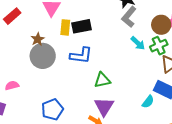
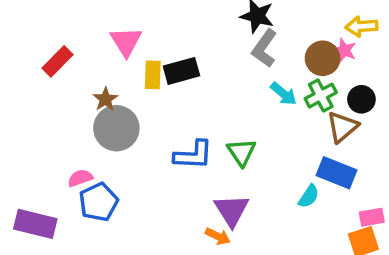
blue L-shape: (81, 55) -> (193, 155), moved
green triangle: (102, 80) -> (242, 152), moved, turned -48
pink semicircle: (12, 86) -> (80, 178), moved
blue pentagon: (52, 109) -> (99, 202), moved

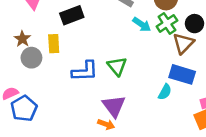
yellow rectangle: (153, 75) -> (54, 44), moved
gray circle: (116, 128) -> (31, 58), size x0.7

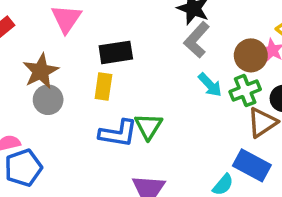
brown star: (22, 39) -> (41, 71), size x1.5
yellow rectangle: (54, 44) -> (103, 86), moved
green triangle: (117, 66) -> (148, 126), moved

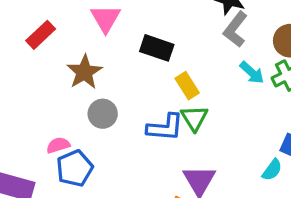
black rectangle: (116, 52) -> (157, 48), turned 32
yellow rectangle: (103, 86) -> (187, 86), moved, turned -36
gray circle: (48, 100) -> (103, 114), moved

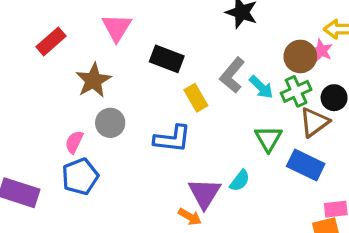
gray L-shape: (235, 29) -> (232, 75), moved
green triangle: (194, 118) -> (268, 139), moved
pink semicircle: (58, 145) -> (74, 142), moved, turned -50
cyan semicircle: (272, 170) -> (240, 181), moved

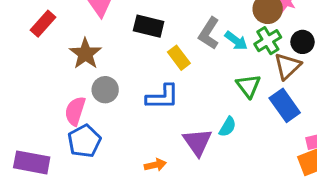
pink semicircle: (74, 142) -> (75, 111), size x1.4
blue rectangle: (306, 165) -> (285, 105), turned 36
orange arrow: (190, 217) -> (155, 165), moved, turned -35

